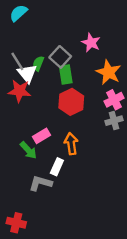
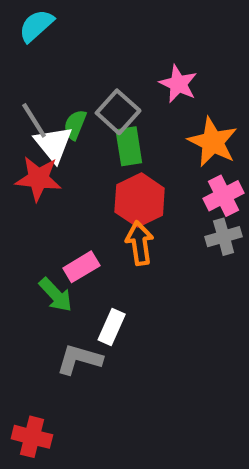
orange arrow: (71, 144) -> (140, 243), moved

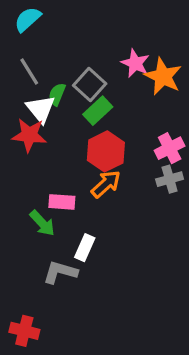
gray line: (34, 120) -> (29, 71), moved
orange star: (213, 142) -> (163, 76), moved
green rectangle: (129, 146) -> (98, 111), turned 56
orange arrow: (140, 243) -> (106, 184), turned 56
pink rectangle: (81, 267) -> (62, 202), turned 35

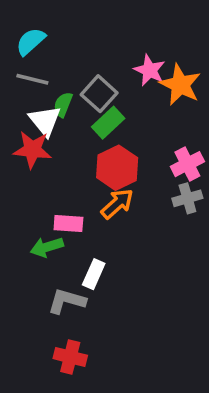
cyan semicircle: (28, 19) -> (31, 41), moved
gray line: (29, 71) -> (32, 79), turned -44
green arrow: (42, 223) -> (47, 247), turned 116
red cross: (24, 331) -> (70, 357), moved

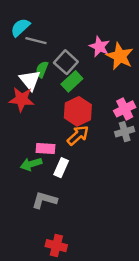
gray line: (32, 79) -> (36, 41), moved
white rectangle: (94, 274) -> (61, 168), moved
red cross: (70, 357) -> (56, 246), moved

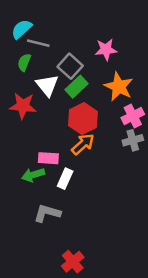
pink star: (99, 47) -> (106, 50), turned -30
orange star: (120, 56) -> (119, 87), moved
green semicircle: (42, 69) -> (24, 62), moved
white triangle: (30, 80) -> (47, 85), moved
red cross: (56, 246) -> (73, 262), moved, turned 36

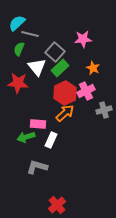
orange star: (119, 87) -> (93, 68), size x0.6
pink cross: (133, 116) -> (86, 91), moved

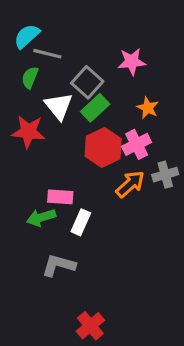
orange arrow: (65, 113) -> (130, 184), moved

